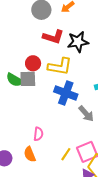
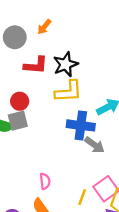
yellow L-shape: (60, 66) -> (68, 91), moved
blue cross: (66, 93) -> (81, 125), moved

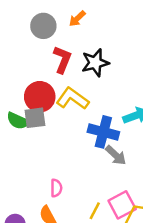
red L-shape: (36, 65) -> (62, 60), turned -80
yellow L-shape: (68, 91) -> (73, 99), moved, turned -148
red circle: (20, 101) -> (40, 97), size x1.5

